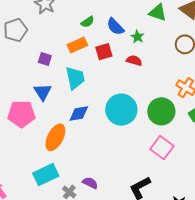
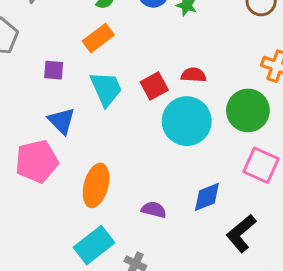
red square: (104, 52) -> (154, 86), moved
red semicircle: (134, 61) -> (194, 75), moved
blue diamond: (79, 113) -> (207, 197), moved
purple semicircle: (90, 183) -> (154, 210), moved

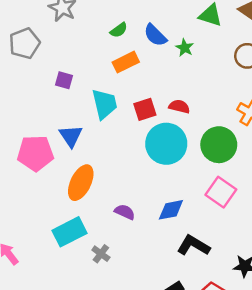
orange rectangle: (98, 38) -> (126, 62), moved
blue triangle: (62, 121) -> (71, 136), moved
black L-shape: (241, 233) -> (193, 246), turned 60

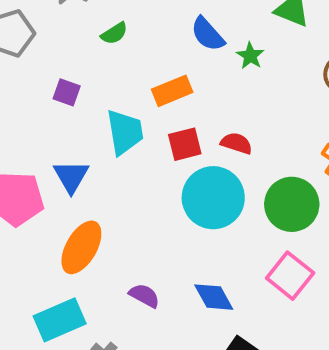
green semicircle: (119, 30) -> (114, 33), moved
orange rectangle: (126, 62) -> (172, 91), moved
blue diamond: (171, 210) -> (214, 297), turned 68

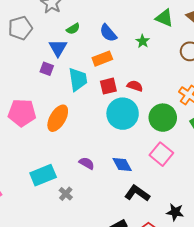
blue semicircle: (208, 34) -> (108, 33), moved
purple square: (67, 92) -> (47, 69), moved
blue triangle: (71, 176) -> (58, 48), moved
orange ellipse: (81, 247) -> (58, 118), moved

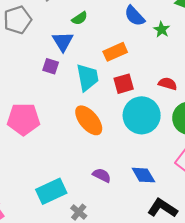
blue semicircle: (108, 33) -> (135, 16), moved
red semicircle: (135, 86) -> (168, 84), moved
orange ellipse: (58, 118) -> (89, 120), moved, turned -68

